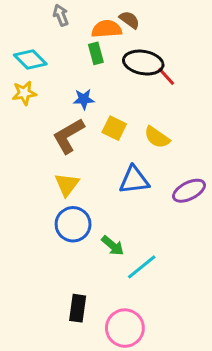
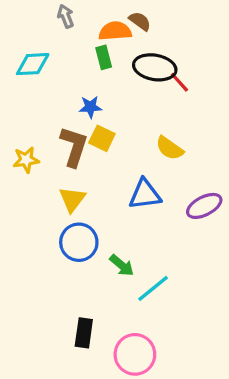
cyan diamond: (30, 59) -> (33, 64), turned -48
yellow star: (24, 93) -> (26, 160), moved
yellow square: (114, 128) -> (102, 138), moved
brown L-shape: (68, 136) -> (74, 147), turned 138

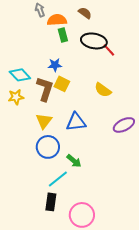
orange semicircle: (115, 31) -> (57, 20), moved
cyan diamond: (33, 64) -> (20, 75), moved, turned 50
blue triangle: (145, 194) -> (76, 122), moved
cyan line: (153, 288) -> (58, 179), moved

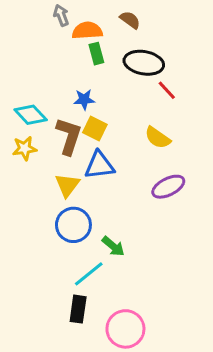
red line: (109, 50) -> (167, 90), moved
blue triangle: (76, 122) -> (99, 165), moved
purple ellipse: (124, 125) -> (168, 187), moved

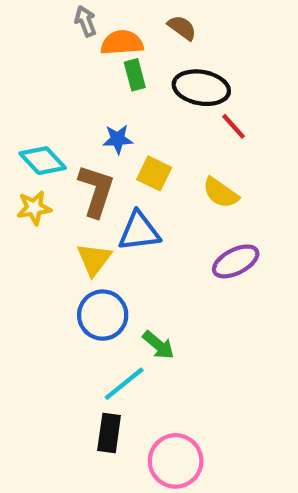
yellow square: (95, 129) -> (154, 173), moved

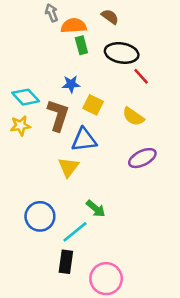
yellow triangle: (94, 259) -> (68, 167), moved
blue circle: (103, 315) -> (40, 216), moved

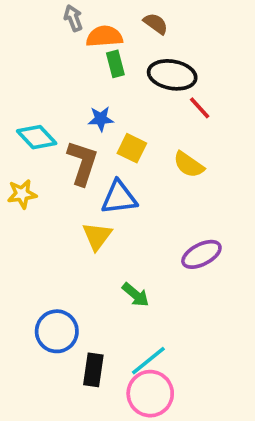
yellow star: (20, 126) -> (22, 194), moved
purple ellipse: (142, 158) -> (201, 254), moved
blue circle: (40, 216) -> (57, 331), moved
cyan line: (75, 232) -> (148, 361), moved

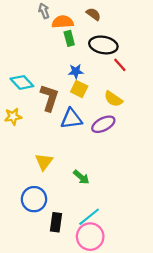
blue star: (101, 119) -> (76, 71), moved
yellow triangle: (97, 236) -> (44, 162), moved
purple ellipse: (201, 254) -> (103, 124), moved

